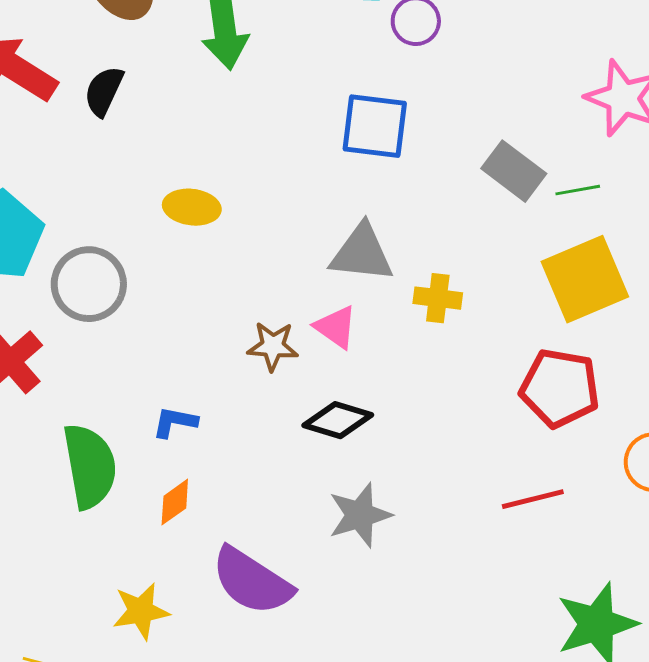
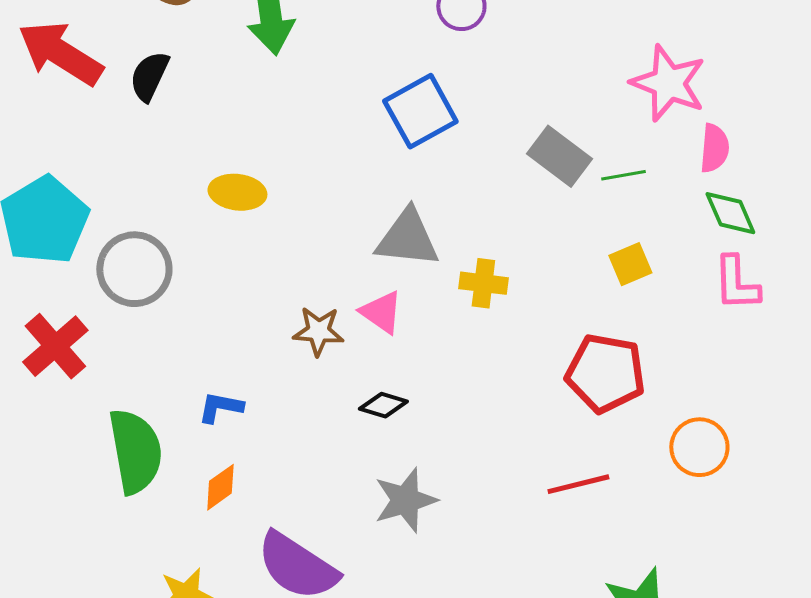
blue square: (375, 126) -> (420, 111), turned -36
yellow square: (585, 279) -> (630, 264), size x0.5
black diamond: (338, 420) -> (383, 405), size x0.7

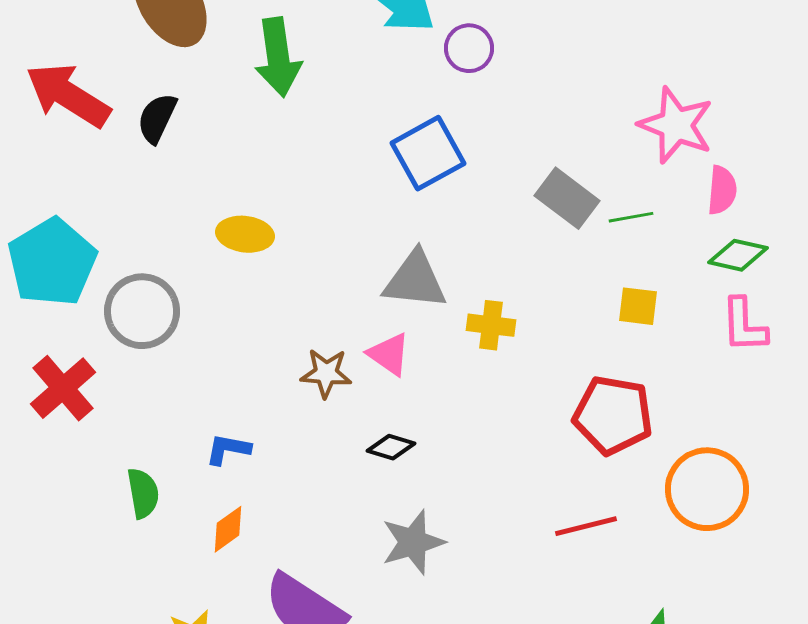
green diamond: (730, 213) -> (738, 255), turned -54
yellow square: (630, 264) -> (638, 306), turned 30
orange circle: (699, 447) -> (707, 489), size x1.4
green semicircle: (135, 451) -> (143, 493), size x0.6

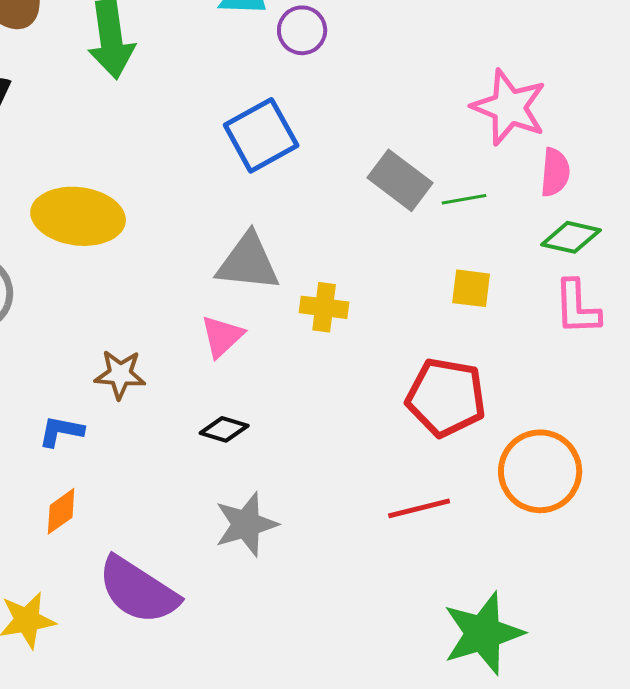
yellow ellipse: (245, 234) -> (78, 216), size x1.6
pink triangle: (389, 354) -> (222, 336), turned 42
brown star: (326, 373) -> (120, 374), moved

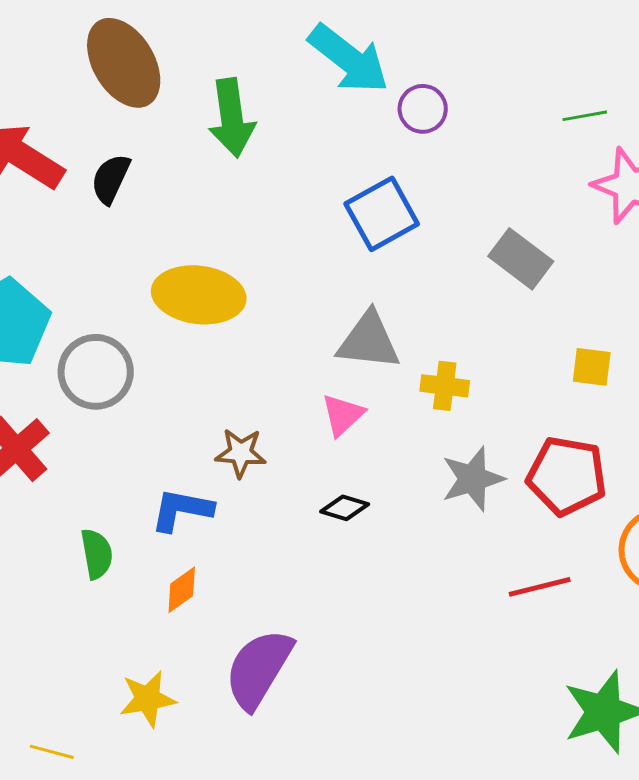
green line: (464, 199) -> (585, 116), moved
blue L-shape: (61, 431) -> (182, 510), size x1.4
gray star: (246, 524) -> (473, 479), moved
purple semicircle: (138, 590) -> (259, 669), turned 88

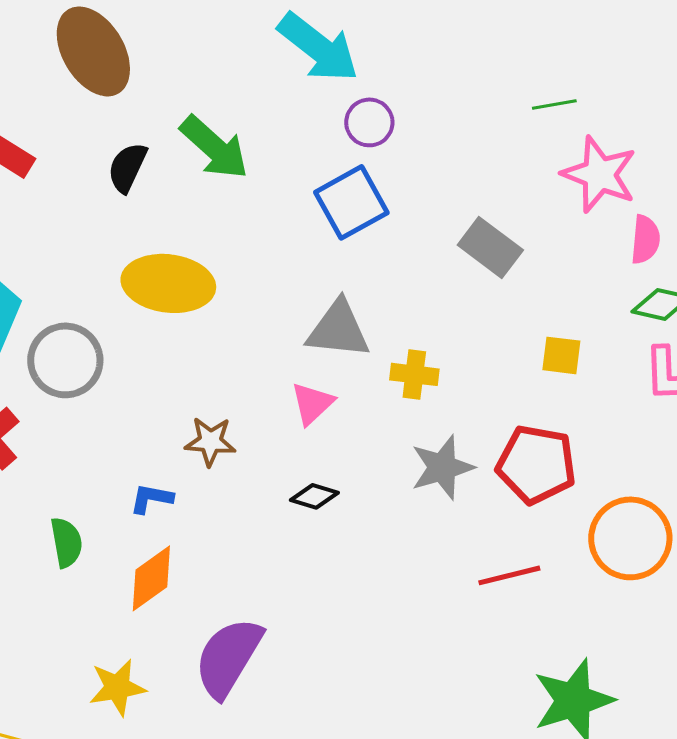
purple circle: (423, 109) -> (369, 122), moved
green arrow: (232, 118) -> (214, 147), moved, turned -40
black semicircle: (111, 179) -> (127, 167), moved
blue L-shape: (182, 510) -> (151, 498), size x0.7
orange diamond: (182, 590) -> (151, 578), size x1.4

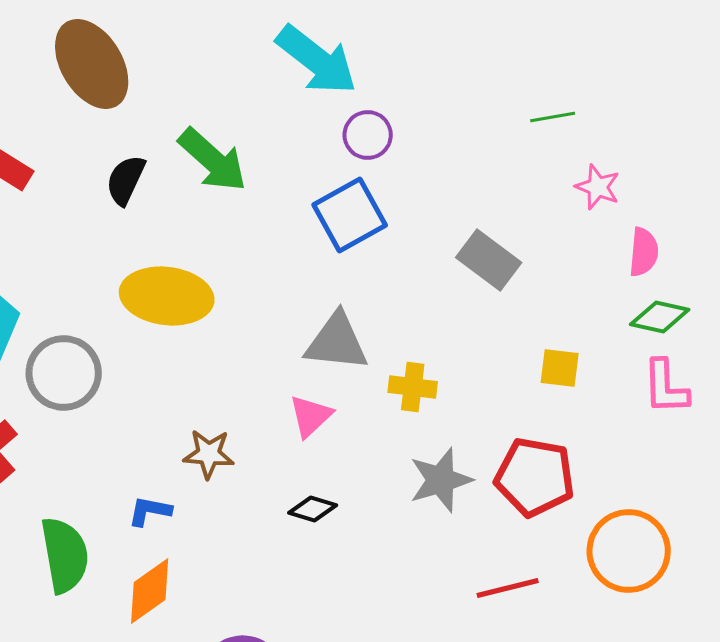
pink star: (599, 174) -> (598, 187), size x0.6
green semicircle: (66, 542) -> (65, 555), size x1.5

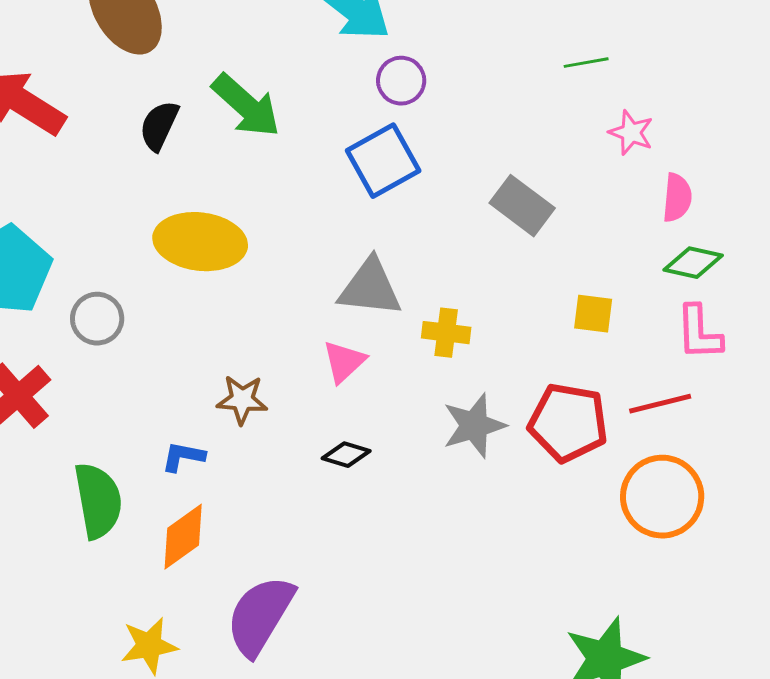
gray circle: (64, 373) -> (97, 319), size x0.7
red line: (508, 588) -> (660, 404), moved

